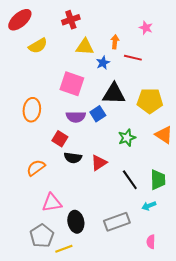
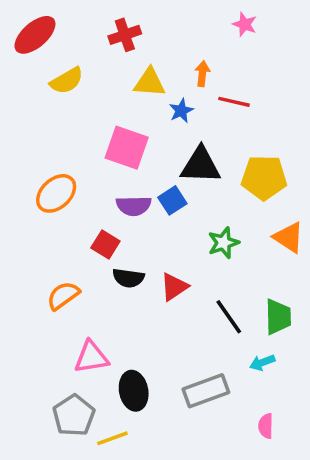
pink star: (146, 28) -> (245, 24), moved
orange ellipse: (32, 110) -> (56, 193), turned 40

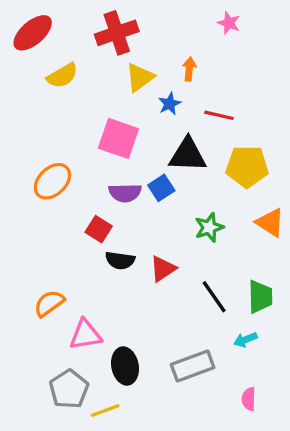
red cross: (125, 35) -> (117, 33), size x1.4
yellow triangle: (149, 82) -> (140, 77), turned -40
red line: (234, 102) -> (219, 115), moved
orange semicircle: (63, 296) -> (49, 303), moved

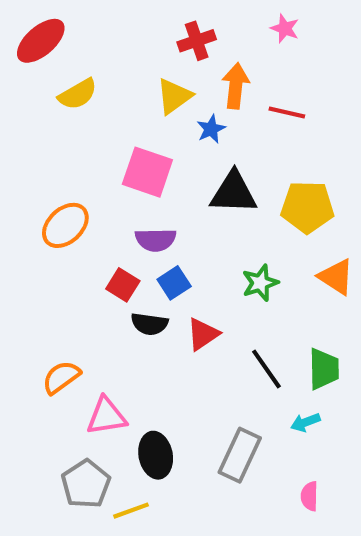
red cross: (117, 33) -> (197, 41), moved, size x0.7
orange arrow: (189, 69) -> (236, 86), size x1.5
red line: (219, 115) -> (287, 113), moved
blue square: (161, 188) -> (174, 283), moved
gray rectangle: (193, 366) -> (240, 455), turned -45

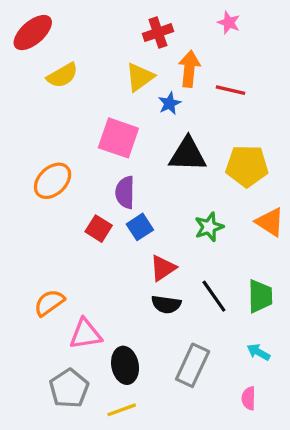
purple semicircle: (156, 240) -> (125, 192), turned 92
black semicircle: (149, 324) -> (166, 304), moved
cyan arrow: (305, 422) -> (258, 352), moved, turned 50
yellow line: (131, 511) -> (122, 410), moved

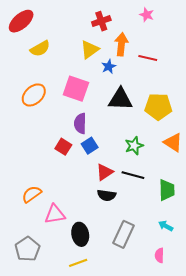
orange ellipse: (53, 181) -> (34, 95), moved
black line: (214, 296) -> (133, 175), moved, turned -40
gray pentagon: (69, 388) -> (27, 249), moved

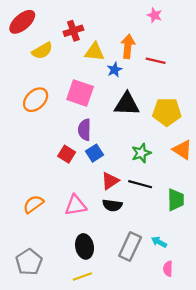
red cross: (101, 21) -> (73, 31), moved
yellow triangle: (90, 50) -> (95, 52), turned 42
pink triangle: (55, 214) -> (76, 205), moved
cyan arrow: (166, 226) -> (159, 242), moved

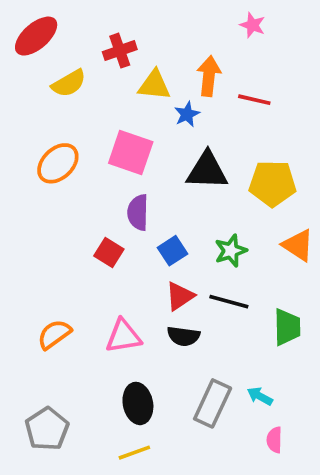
blue square: (95, 153) -> (172, 251), moved

